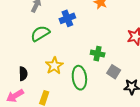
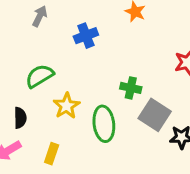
green semicircle: (40, 33) -> (40, 76), moved
gray square: (114, 72) -> (155, 115), size x1.5

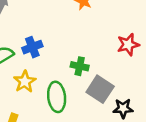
blue cross: (86, 36) -> (32, 47), moved

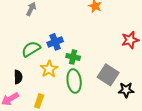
green cross: (80, 66) -> (73, 57), moved

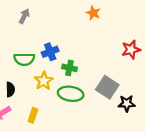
green semicircle: (31, 49) -> (24, 59), turned -150
green ellipse: (74, 81) -> (71, 94), turned -75

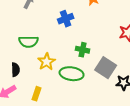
blue cross: (50, 52) -> (66, 19), moved
green cross: (70, 68) -> (83, 50), moved

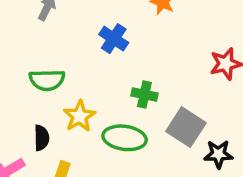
blue cross: (66, 19) -> (114, 39), turned -35
black semicircle: (16, 70) -> (42, 138), moved

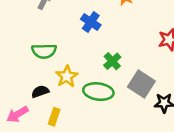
green cross: (144, 95) -> (112, 61), turned 36
black semicircle: (42, 138) -> (40, 92), turned -108

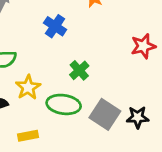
gray square: (141, 84) -> (105, 114), moved
yellow rectangle: (54, 117) -> (28, 136), moved, turned 60

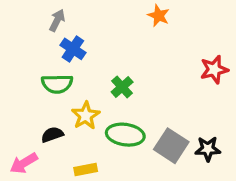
blue cross: (55, 26) -> (73, 49), moved
green cross: (79, 70) -> (122, 87), moved

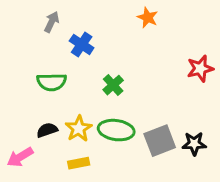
blue cross: (73, 49) -> (82, 44), moved
yellow star: (86, 116) -> (79, 129), moved
gray square: (171, 146) -> (160, 141), turned 36

